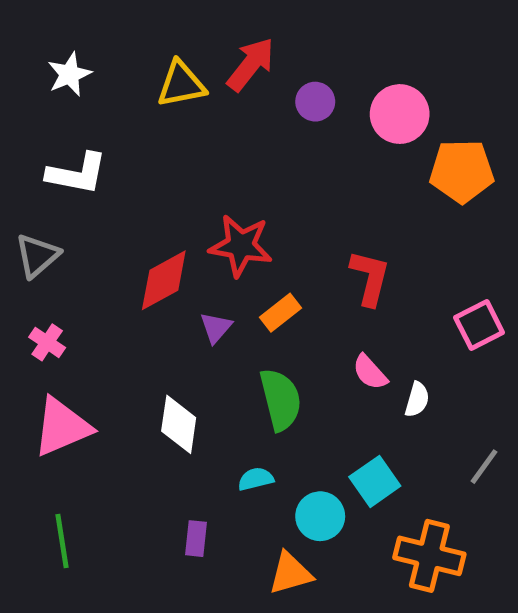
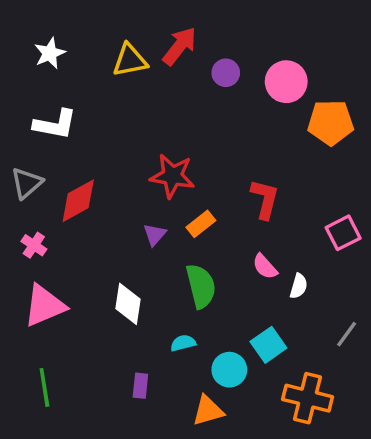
red diamond: (164, 280) -> (78, 201), moved

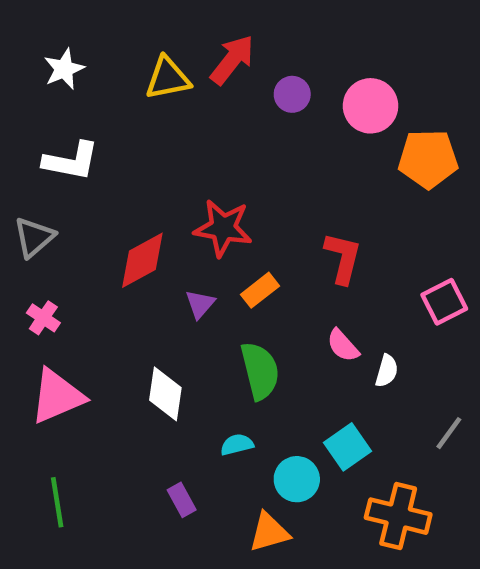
red diamond: (78, 201) -> (142, 260), moved
purple rectangle: (140, 386) -> (182, 500), turned -35

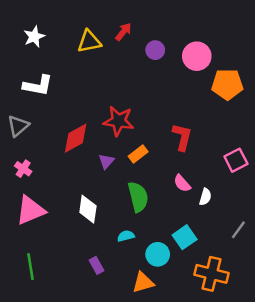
red arrow: (232, 60) -> (123, 32), size x0.7

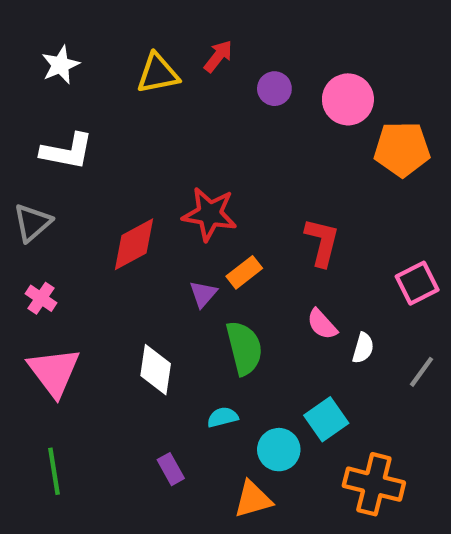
purple triangle: (106, 161) -> (203, 294), moved
pink triangle: (30, 210) -> (54, 372), turned -44
gray line: (238, 230) -> (421, 372), moved

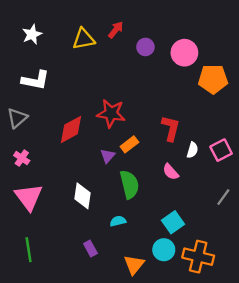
white semicircle: (363, 348) -> (192, 150), moved
cyan circle: (279, 450) -> (164, 250), moved
orange triangle: (253, 499) -> (134, 265), turned -35

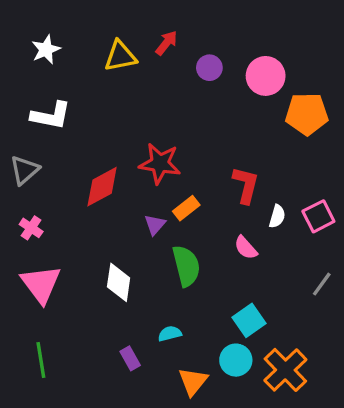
cyan semicircle: (118, 221) -> (170, 334), moved
orange cross: (198, 257) -> (285, 370), turned 32

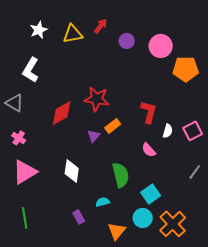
white star: (46, 50) -> (39, 30), moved
white L-shape: (51, 116) -> (31, 70), turned 110
gray triangle: (24, 170) -> (15, 103), turned -48
green semicircle: (186, 266) -> (121, 175), moved
pink triangle: (41, 284) -> (25, 172), turned 36

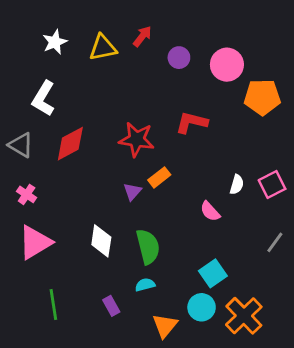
red L-shape: (149, 112) -> (192, 122), moved, turned -90
red diamond: (62, 113) -> (70, 144), moved
green semicircle: (121, 175) -> (148, 247), moved
green line: (25, 218) -> (53, 304), moved

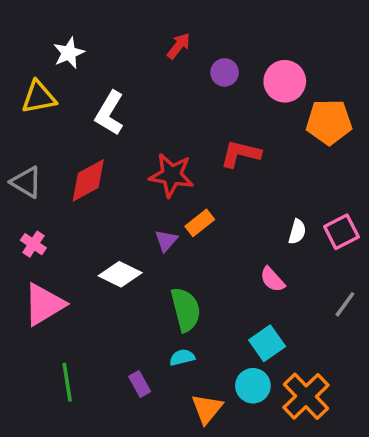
yellow triangle: (103, 48) -> (39, 97), moved
white L-shape: (44, 98) -> (110, 113), moved
pink semicircle: (210, 211) -> (272, 280), moved
white diamond: (101, 241) -> (120, 274), moved, turned -72

